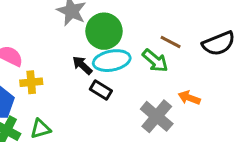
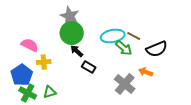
green circle: (104, 31) -> (72, 33), moved
black semicircle: (219, 44) -> (157, 49), moved
cyan ellipse: (112, 61) -> (113, 36), moved

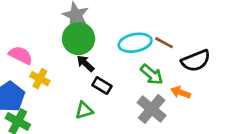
green arrow: (124, 48) -> (152, 74), moved
yellow cross: (44, 62) -> (40, 79), turned 32
green triangle: (50, 92) -> (84, 110), moved

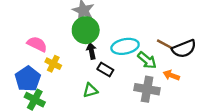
cyan ellipse: (135, 43) -> (125, 46), moved
brown line: (164, 43) -> (164, 44), moved
black arrow: (85, 63) -> (91, 51), turned 35
gray cross: (152, 109) -> (147, 89), turned -30

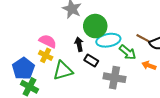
green circle: (86, 30) -> (95, 26), moved
pink semicircle: (37, 44) -> (48, 41), moved
gray cross: (147, 89) -> (114, 78), moved
green triangle: (90, 90) -> (63, 71), moved, size x1.5

